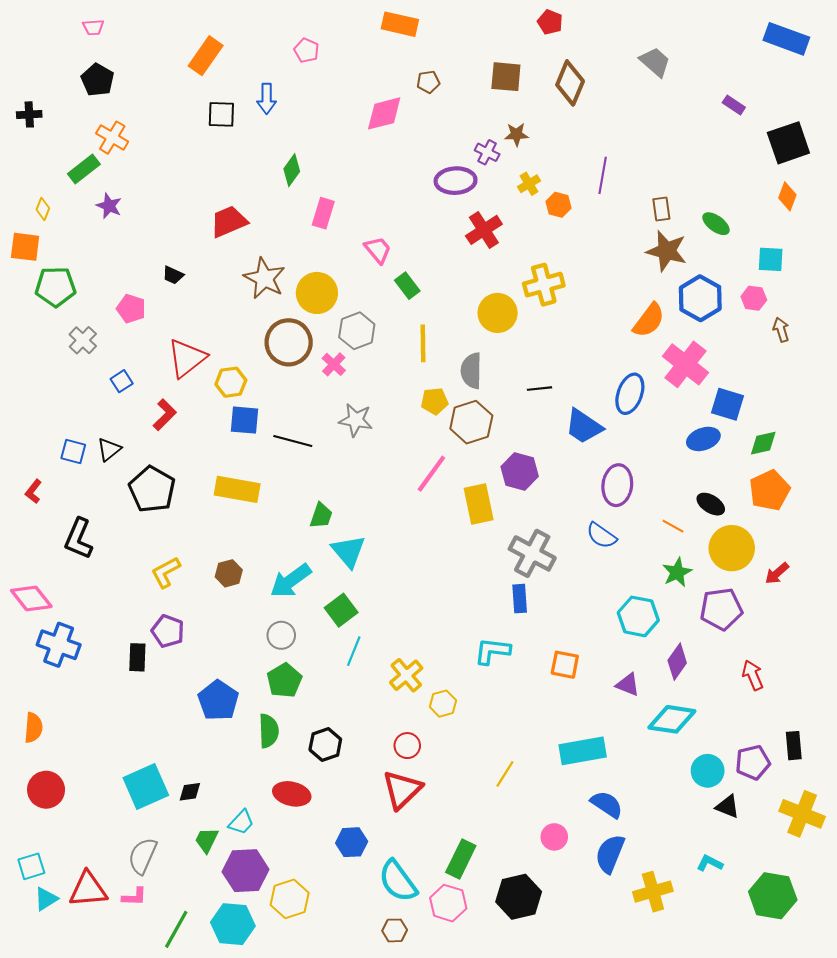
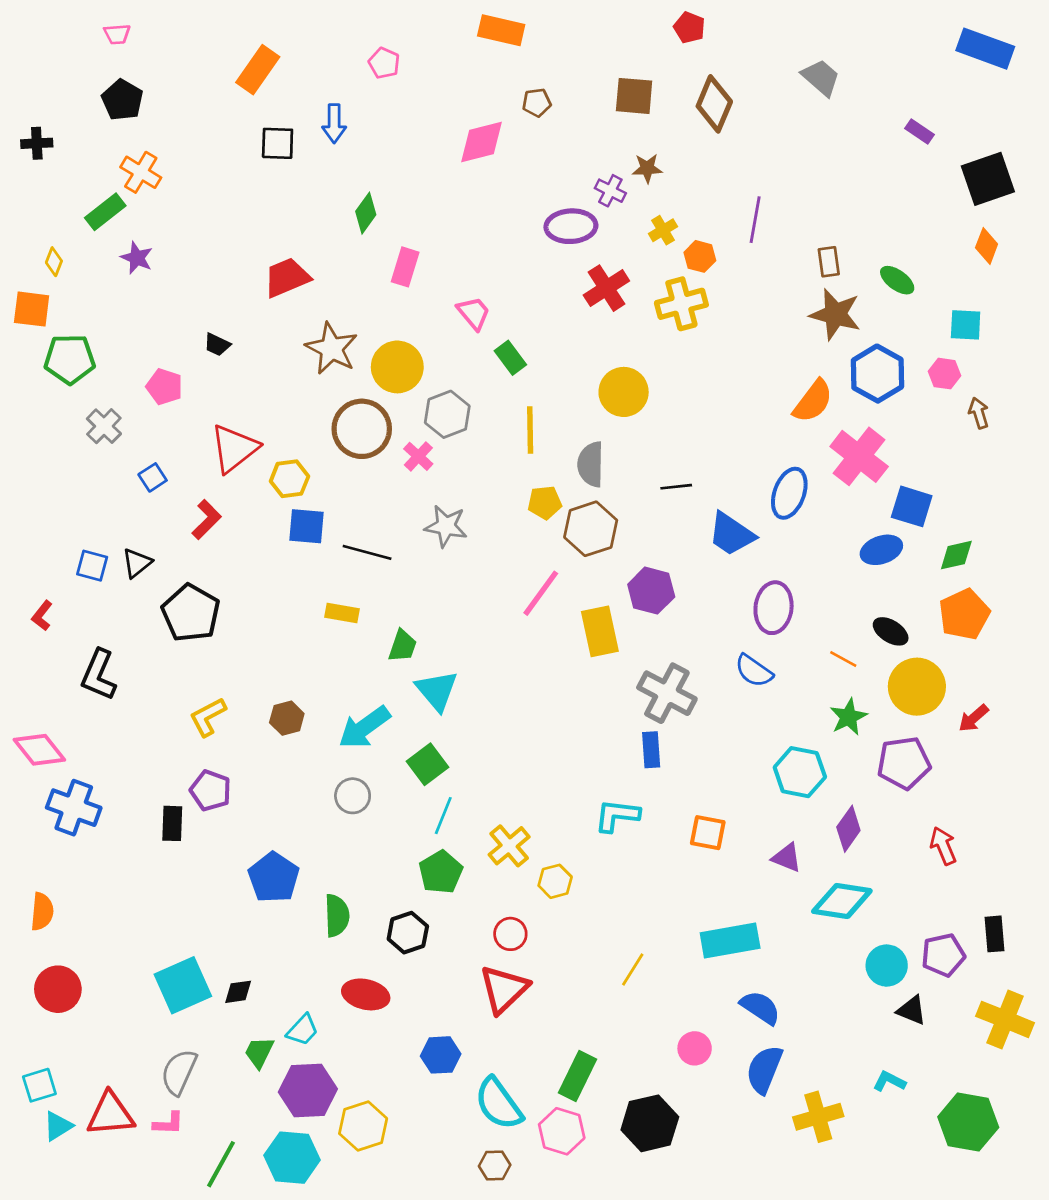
yellow cross: (544, 285) -> (681, 304), moved
yellow rectangle: (237, 489) -> (342, 613), moved, size x0.6
green pentagon: (284, 680) -> (441, 872), moved

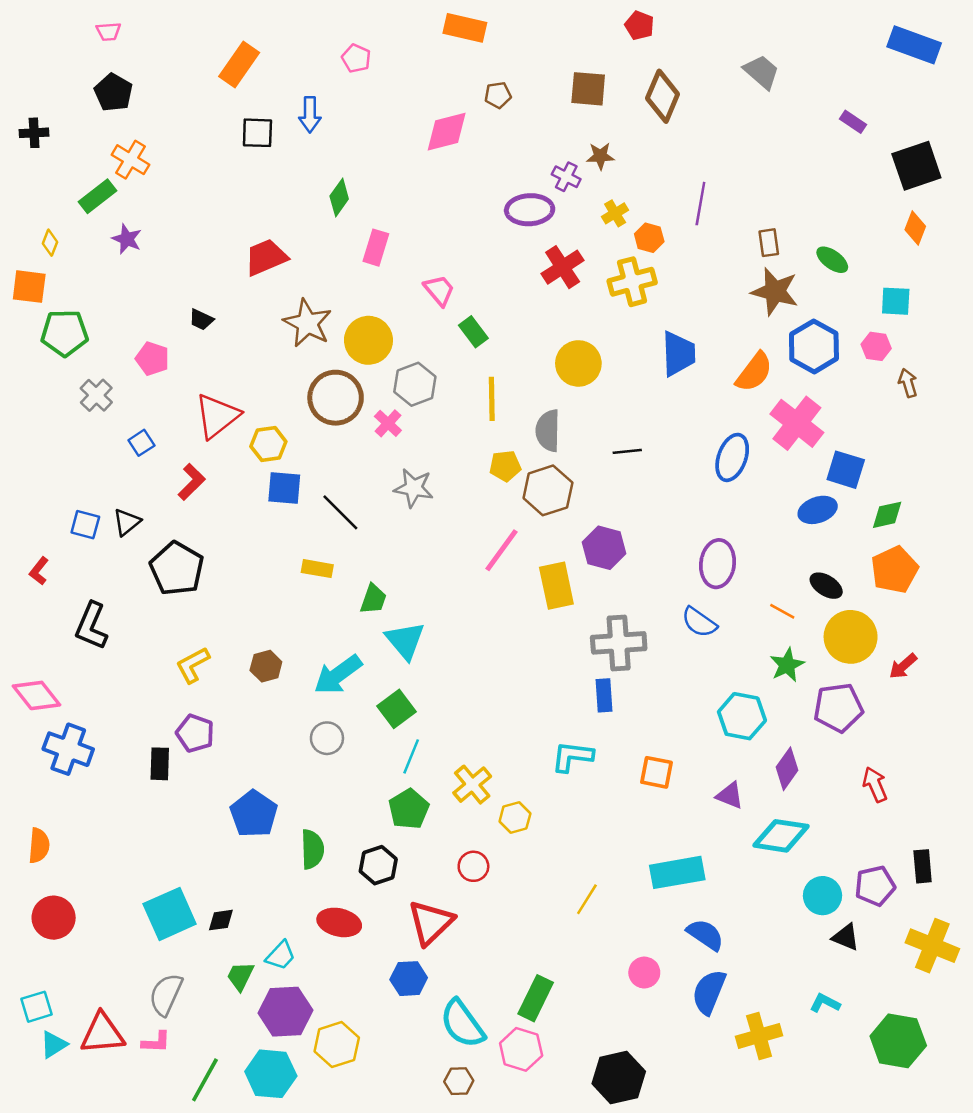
blue trapezoid: (731, 534) -> (678, 354), moved, turned -126
black line: (367, 552) -> (340, 512), turned 30
gray cross: (667, 693) -> (619, 643), turned -32
red triangle: (504, 989) -> (431, 922), moved
black hexagon: (650, 1123) -> (619, 1077), moved

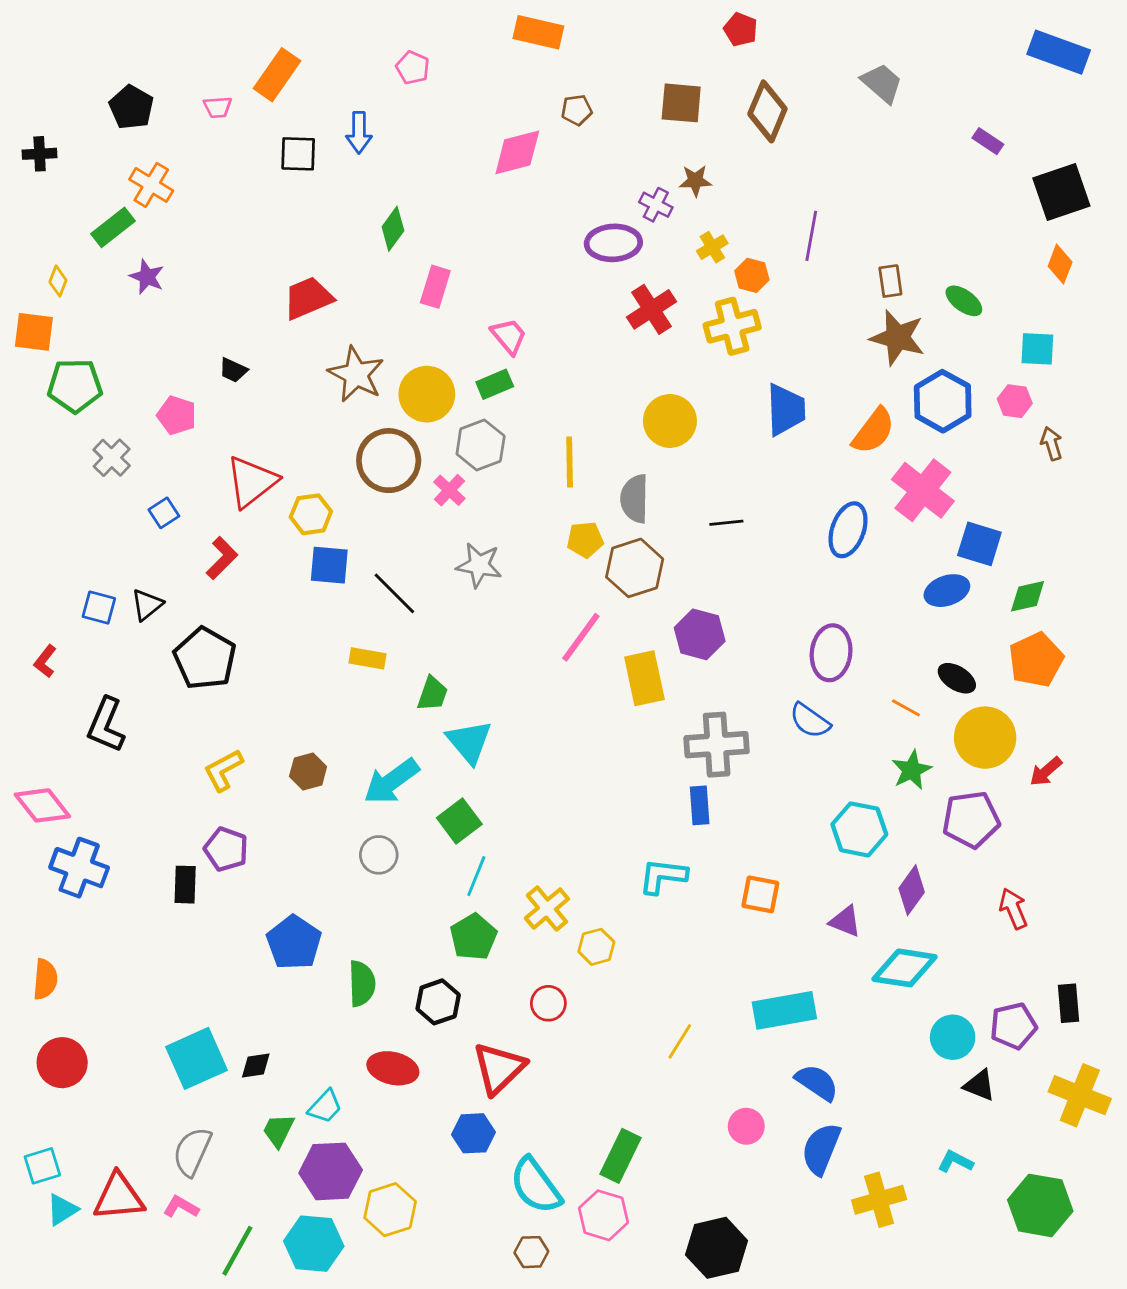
pink trapezoid: (108, 32) -> (218, 107), moved
green rectangle: (473, 332) -> (495, 384), moved, turned -76
pink L-shape: (156, 1042) -> (181, 1207), turned -152

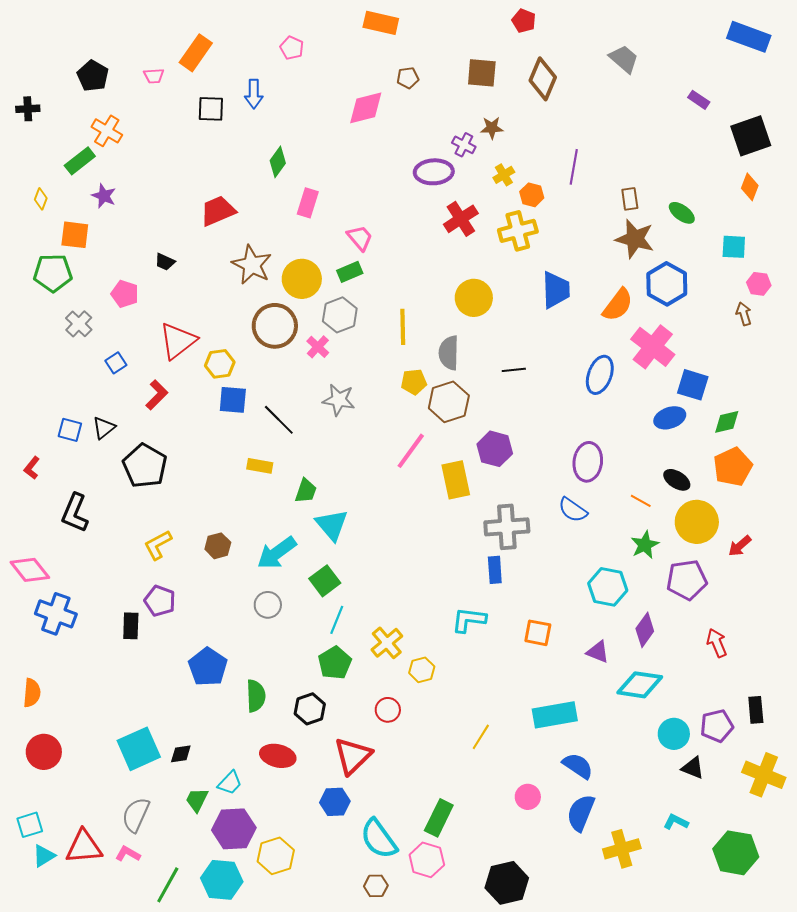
orange square: (34, 332) -> (75, 235), moved
pink hexagon: (1015, 401) -> (759, 284), moved

